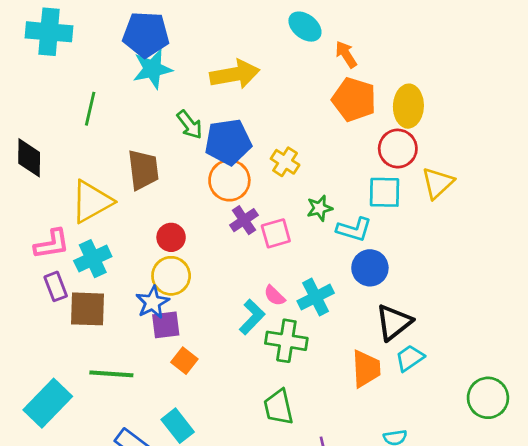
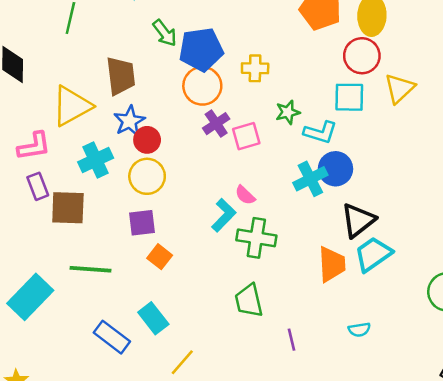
yellow cross: (285, 162) -> (255, 68), turned -32
cyan cross: (93, 259) -> (96, 160), moved
cyan cross: (316, 297) -> (310, 179), moved
blue star: (152, 302) -> (129, 121), moved
cyan trapezoid: (410, 358) -> (373, 254), size x1.4

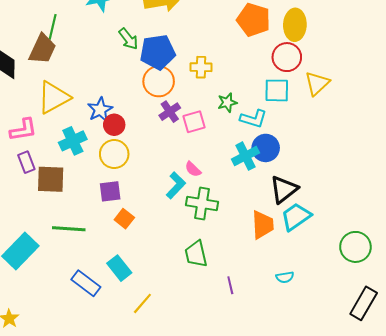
brown trapezoid: (121, 76) -> (43, 49), moved, turned 32

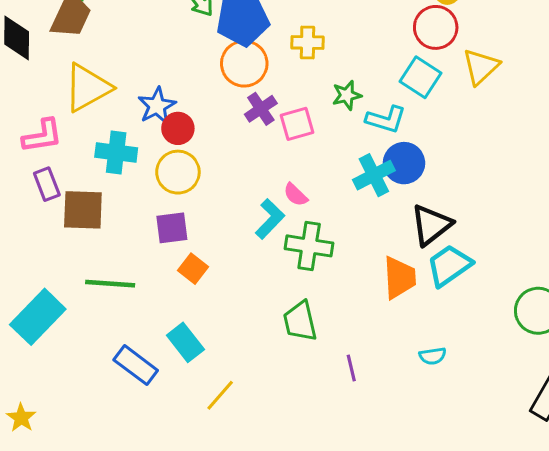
cyan square: (277, 90) -> (421, 77), turned 32
cyan cross: (73, 141) -> (116, 153), turned 32

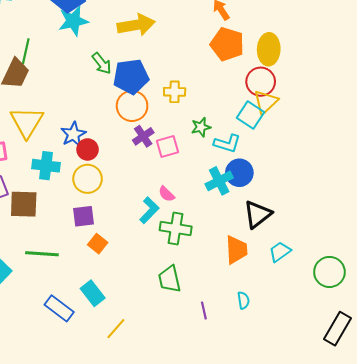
yellow triangle: (481, 67) -> (266, 102), moved
yellow triangle: (88, 88) -> (27, 122), turned -30
cyan trapezoid: (449, 266) -> (280, 252), moved, size x0.7
cyan semicircle: (433, 356) -> (243, 300), moved, turned -90

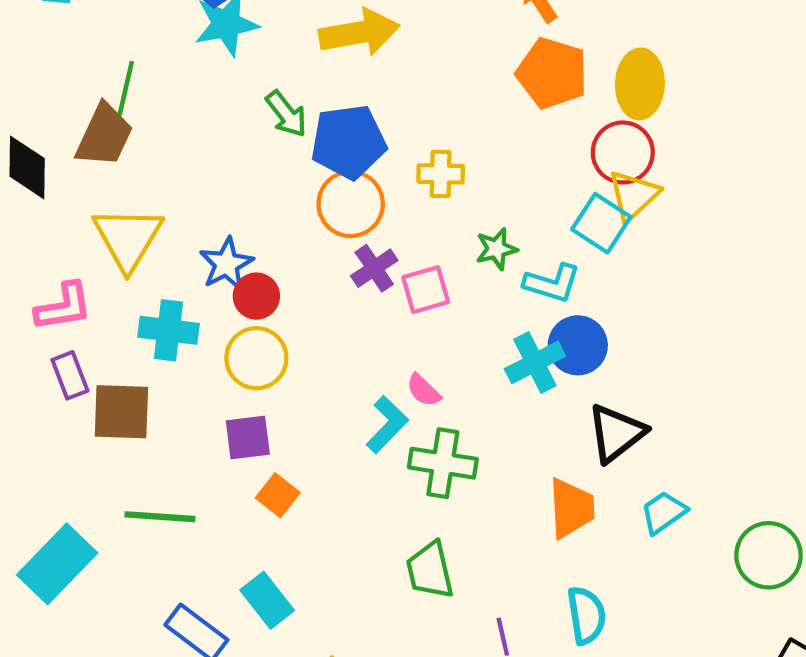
cyan semicircle: (243, 300) -> (586, 615), size x1.5

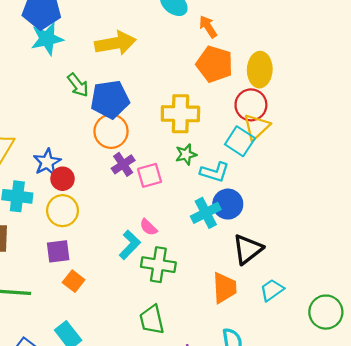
yellow cross: (441, 174) -> (180, 114), moved, size x1.6

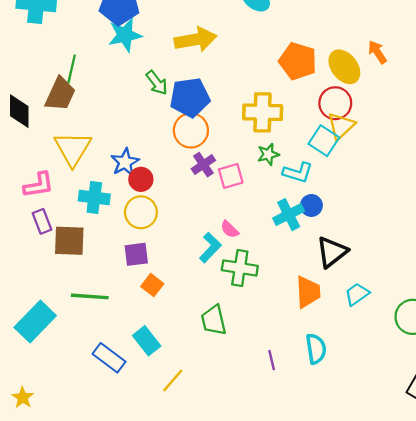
orange arrow: (208, 27) -> (377, 52), moved
yellow ellipse: (260, 70) -> (344, 67), turned -40
blue circle: (228, 204) -> (311, 205), size x0.7
green trapezoid: (152, 320) -> (214, 320), moved

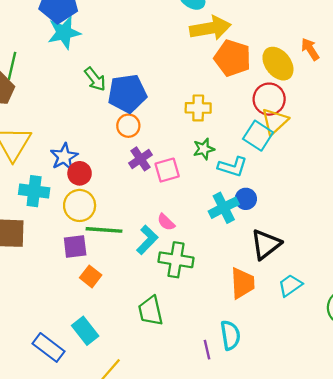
yellow arrow: (195, 40) -> (210, 28), moved
yellow cross: (263, 112) -> (198, 108), size x0.7
orange circle: (191, 130) -> (128, 126), size x0.7
green line: (90, 296) -> (104, 230), moved
cyan semicircle: (316, 349) -> (230, 335), moved

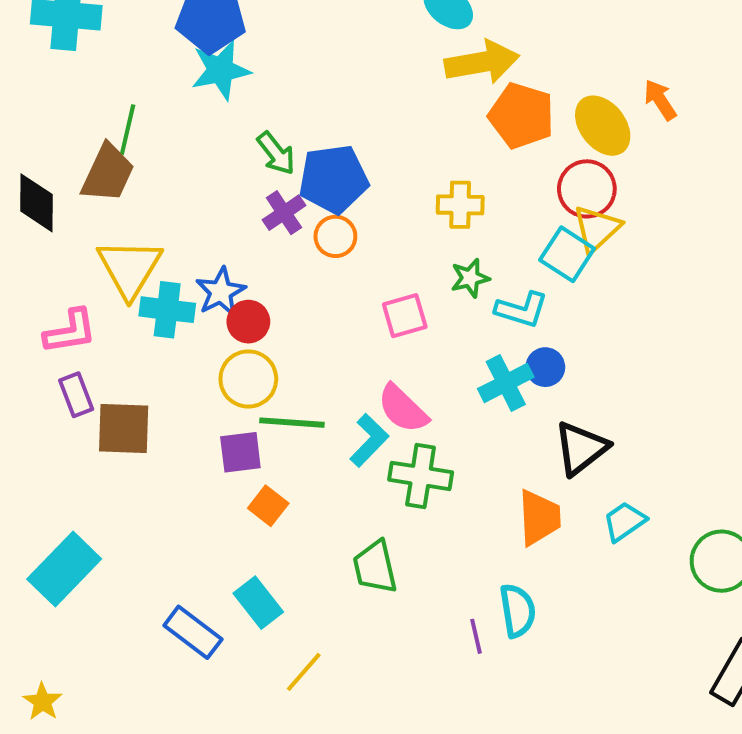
purple cross: (141, 159) -> (284, 213), moved
cyan cross: (34, 191) -> (167, 310), moved
pink semicircle: (166, 222) -> (403, 409), size x1.6

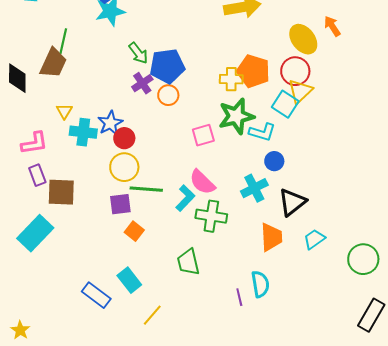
orange pentagon: (522, 116) -> (253, 71), moved
yellow triangle: (130, 268) -> (64, 111), size x0.5
green star: (470, 278) -> (236, 116), size x1.8
cyan cross: (506, 383) -> (254, 188), moved
cyan rectangle: (64, 569) -> (35, 233), moved

